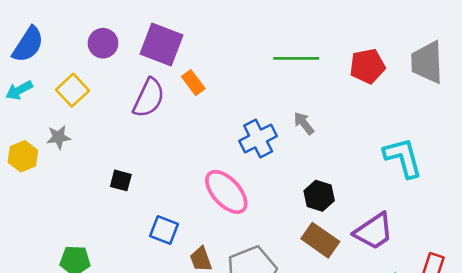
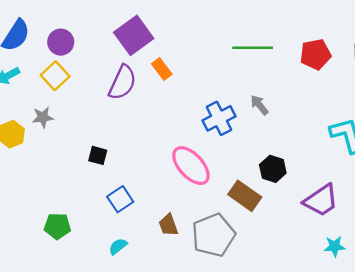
purple circle: (103, 43) -> (61, 42), moved
purple square: (161, 44) -> (134, 35), turned 33
blue square: (164, 230) -> (120, 199), moved, turned 35
brown rectangle: (320, 240) -> (245, 196), moved

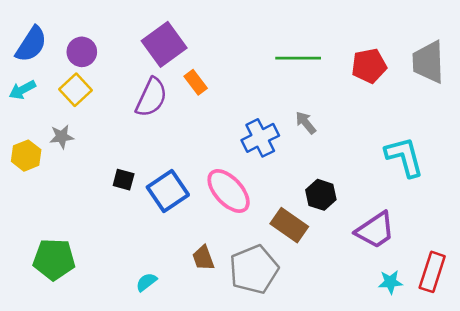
blue square: (120, 199) -> (168, 191), moved, size x1.4
green pentagon: (57, 226) -> (54, 259), moved, size x1.4

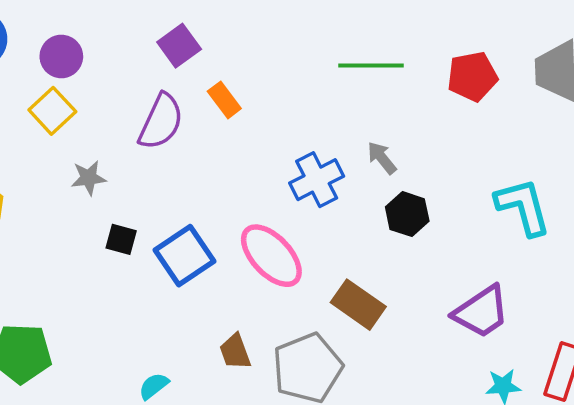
purple square: (164, 44) -> (179, 46), size x0.7
gray star: (62, 137) -> (88, 178), moved
black hexagon: (321, 195) -> (407, 214), moved

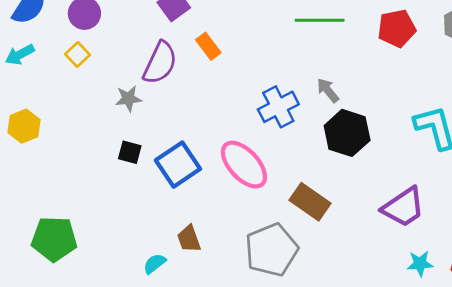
yellow square: (52, 111) -> (78, 55), size x0.7
gray star: (88, 178) -> (128, 99), moved
black hexagon: (407, 214) -> (347, 133), size x1.4
brown trapezoid: (235, 352) -> (189, 239), moved

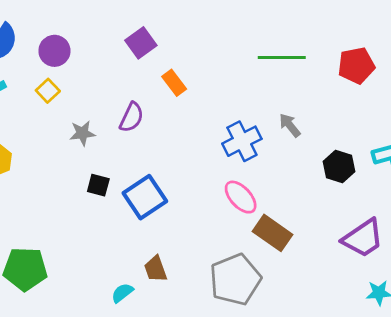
purple semicircle: (160, 63) -> (132, 117), moved, size x0.7
gray star: (128, 99) -> (82, 133), moved
black hexagon: (347, 133) -> (339, 166), moved, size x0.7
pink ellipse: (244, 165) -> (241, 197), moved, size x0.7

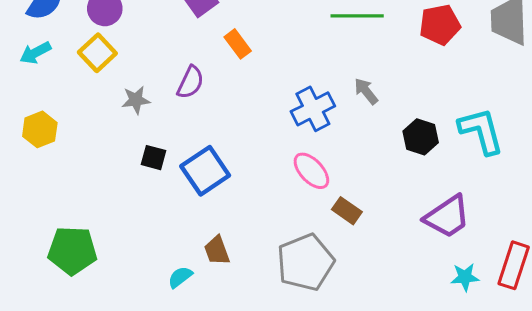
yellow square: (48, 91) -> (97, 53), size x1.4
brown rectangle: (273, 233) -> (347, 211), size x0.7

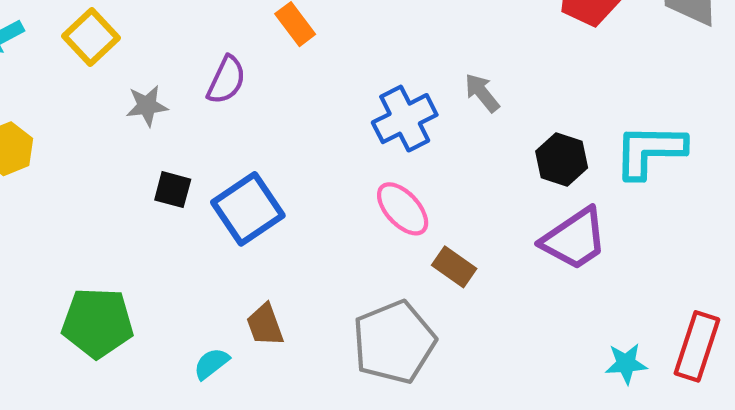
cyan L-shape: (481, 131) -> (650, 151), turned -74
purple trapezoid: (447, 217) -> (574, 239), moved
green pentagon: (72, 251) -> (97, 323), moved

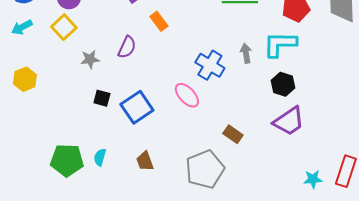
gray arrow: (482, 93) -> (246, 53), turned 30
blue cross: (405, 119) -> (210, 65), turned -32
cyan L-shape: (650, 151) -> (280, 44), moved
pink ellipse: (403, 209) -> (187, 95), moved
cyan semicircle: (211, 364) -> (100, 157), moved, turned -36

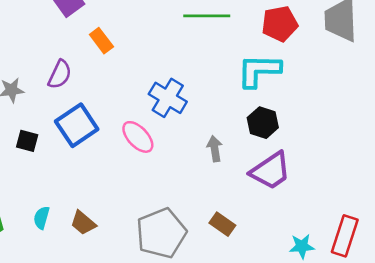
gray arrow: (246, 53) -> (215, 149), moved
blue square: (137, 107) -> (77, 125), moved
brown rectangle: (233, 134) -> (222, 224), moved
cyan semicircle: (100, 157) -> (42, 218), moved
brown trapezoid: (145, 161) -> (83, 223), turned -30

